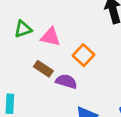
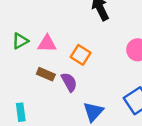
purple semicircle: (66, 81) -> (69, 82), turned 54

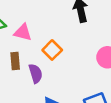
brown rectangle: (46, 74) -> (15, 61), turned 49

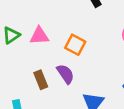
brown rectangle: (15, 61) -> (41, 80), moved

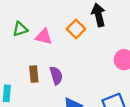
orange square: (75, 45) -> (76, 29), moved

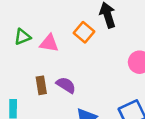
purple semicircle: (56, 76) -> (66, 85), turned -36

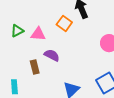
purple semicircle: (66, 85) -> (52, 55), moved

